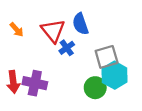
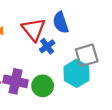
cyan hexagon: (115, 75) -> (76, 73), moved
green circle: (95, 88) -> (43, 86), moved

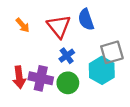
blue cross: (47, 46) -> (67, 56), moved

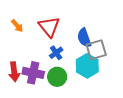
blue semicircle: (86, 20) -> (84, 38), moved

